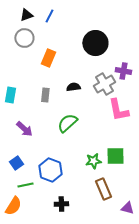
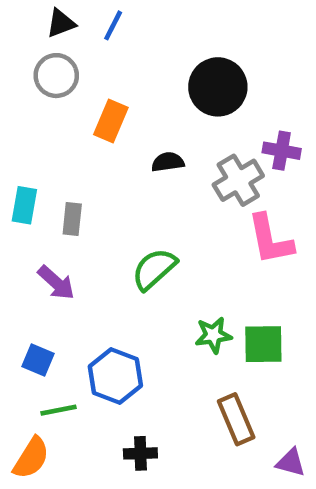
black semicircle: (73, 87) -> (168, 162), moved
gray rectangle: (45, 95) -> (72, 219), moved
green star: (93, 161) -> (213, 335), moved
blue square: (16, 163) -> (38, 360), turned -32

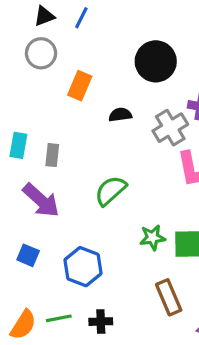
purple arrow: (56, 283) -> (41, 200), size x1.4
green line: (59, 410) -> (59, 318), moved

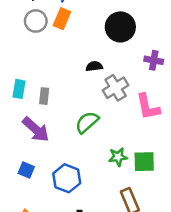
orange rectangle: (80, 86) -> (62, 19), moved
gray cross: (170, 128) -> (116, 88), moved

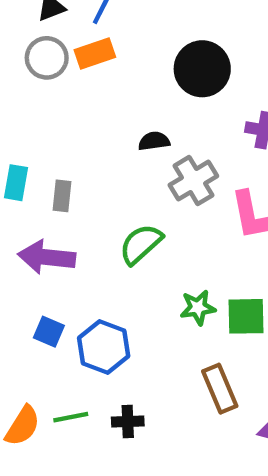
orange rectangle: (62, 19) -> (95, 53), turned 48
purple arrow: (36, 129) -> (47, 257), turned 144
blue square: (26, 170) -> (49, 332), moved

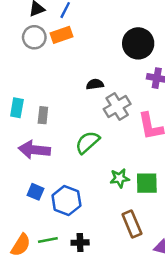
black circle: (202, 69) -> (138, 43), moved

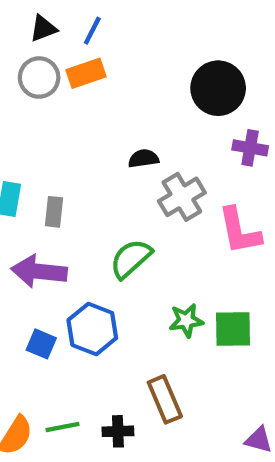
blue hexagon: (66, 200) -> (92, 329), moved
brown rectangle: (132, 224) -> (165, 399), moved

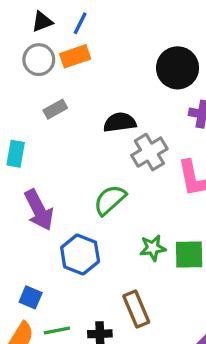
black semicircle: (144, 158) -> (120, 122), size x1.4
gray rectangle: (54, 212) -> (55, 109), moved, turned 55
purple arrow: (39, 271) -> (39, 210), turned -123
blue square: (41, 344) -> (31, 297), moved

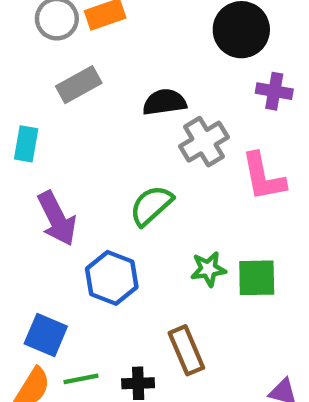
gray rectangle: (55, 109) -> (79, 85), size x1.4
blue square: (31, 297) -> (46, 335), size x1.4

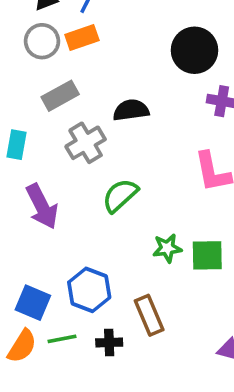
gray cross: (204, 142) -> (86, 143), moved
blue hexagon: (112, 278) -> (89, 290), moved

